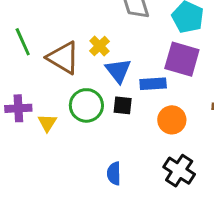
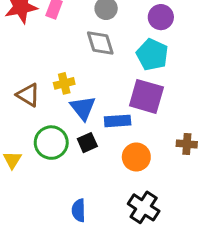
yellow cross: (99, 46) -> (64, 83), turned 30
brown triangle: (63, 58) -> (28, 95), size x0.7
black square: (123, 105) -> (87, 143), turned -30

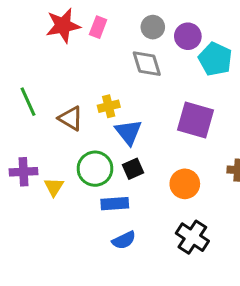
purple circle: (161, 17) -> (188, 36), moved
cyan pentagon: (152, 55) -> (215, 59), moved
blue rectangle: (118, 121) -> (115, 204), moved
blue semicircle: (79, 210) -> (124, 240), turned -115

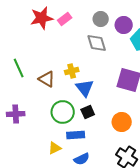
pink rectangle: (98, 27) -> (65, 19), turned 32
yellow triangle: (54, 187) -> (55, 148), moved, turned 32

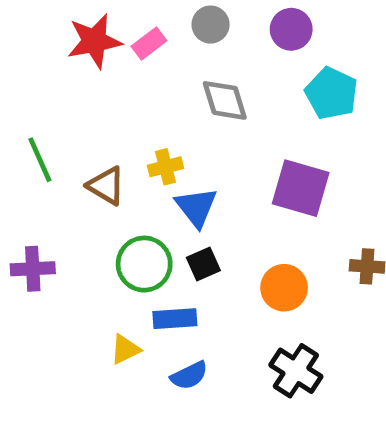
gray circle: (101, 19) -> (211, 25), moved
purple circle: (124, 25) -> (291, 29), moved

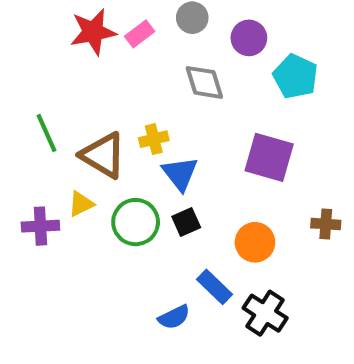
purple circle: (291, 29) -> (249, 38), moved
brown triangle: (106, 186) -> (103, 155), size x1.4
blue rectangle: (175, 319) -> (214, 287), moved, turned 48
yellow triangle: (125, 349) -> (81, 204), moved

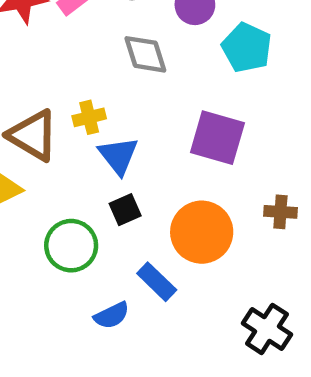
green circle: (136, 222) -> (71, 246), moved
orange circle: (255, 242) -> (202, 232), size x1.4
black cross: (265, 313) -> (267, 329), moved

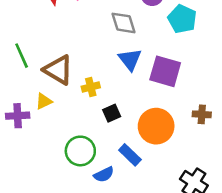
yellow cross: (89, 117) -> (91, 87), moved
blue triangle: (118, 156) -> (130, 60), moved
green circle: (71, 246) -> (80, 151), moved

